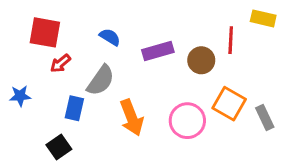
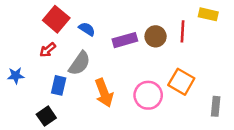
red square: (45, 32) -> (56, 19), moved, turned 30
brown circle: (201, 60) -> (156, 36), moved
gray rectangle: (265, 118) -> (216, 106), moved, turned 30

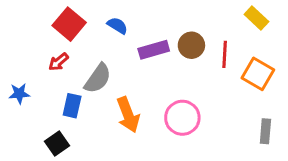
yellow rectangle: (208, 14) -> (256, 18), turned 30
blue semicircle: (87, 29) -> (117, 26), moved
red line: (183, 31) -> (225, 54), moved
orange square: (181, 82) -> (258, 74), moved

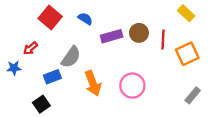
red arrow: (59, 62) -> (30, 48), moved
orange square: (258, 74) -> (187, 54), turned 35
blue rectangle: (72, 106) -> (52, 77), turned 56
gray rectangle: (265, 131) -> (193, 95), turned 35

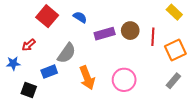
gray rectangle: (193, 95) -> (173, 81), moved
black square: (41, 104) -> (29, 90), moved, turned -35

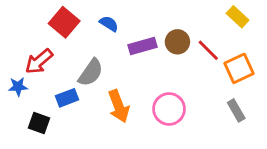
red line: (153, 37) -> (208, 50), turned -48
red arrow: (29, 45) -> (39, 61), size x1.5
gray rectangle: (173, 81) -> (236, 110), turned -70

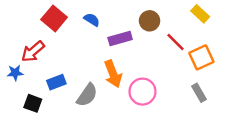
brown circle: (177, 42) -> (150, 21), moved
gray semicircle: (91, 73) -> (87, 95), moved
orange arrow: (119, 106) -> (113, 74), moved

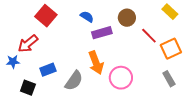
blue semicircle: (92, 20) -> (87, 17), moved

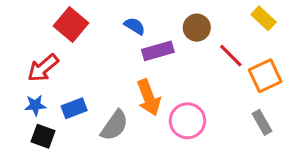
blue star: (13, 62) -> (35, 105), moved

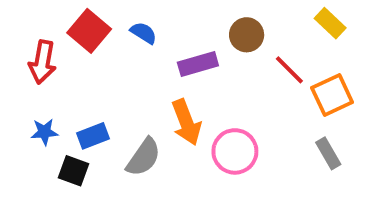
blue semicircle: (135, 26) -> (144, 33), moved
red arrow: (43, 68) -> (42, 62), moved, turned -40
black square: (43, 136) -> (74, 171), moved

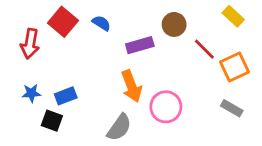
gray rectangle: (328, 153) -> (232, 108), turned -30
gray semicircle: (144, 157) -> (119, 127), moved

